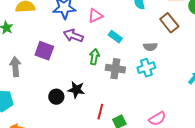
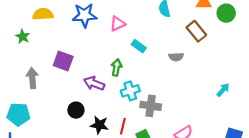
purple arrow: (73, 36) -> (94, 83), moved
cyan cross: (146, 68) -> (130, 91), moved
gray cross: (115, 69) -> (151, 106), moved
black star: (76, 90) -> (99, 125), moved

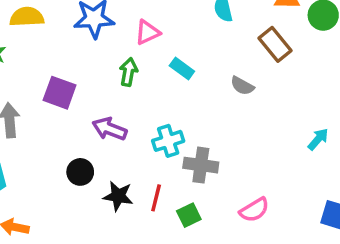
gray semicircle: (176, 57) -> (242, 86), turned 32
green arrow: (116, 67) -> (128, 72), moved

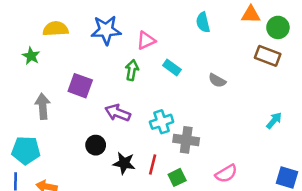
brown rectangle: (275, 44) -> (268, 56), moved, turned -30

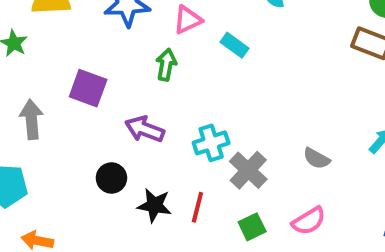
cyan rectangle: (172, 68) -> (235, 45), moved
gray semicircle: (217, 80) -> (317, 158), moved
gray cross: (186, 140) -> (248, 170), turned 35
green square: (177, 177) -> (252, 227), moved

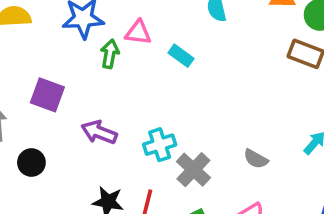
pink triangle: (188, 20) -> (138, 33), turned 32
green arrow: (166, 65) -> (110, 54), moved
black circle: (111, 178) -> (31, 163), moved

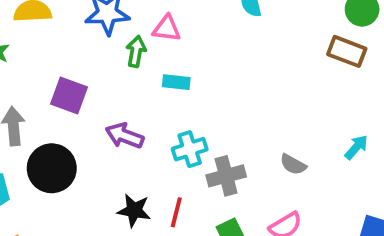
cyan rectangle: (181, 56) -> (176, 82), moved, turned -30
black circle: (31, 163) -> (52, 168), size x1.6
gray cross: (193, 170) -> (226, 176), turned 32

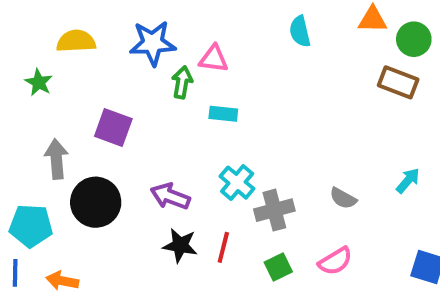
purple arrow: (125, 136) -> (170, 196), moved
cyan cross: (190, 149) -> (237, 183), turned -32

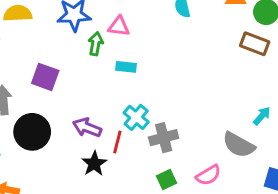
gray semicircle: (343, 198) -> (239, 145), moved, size x1.6
black star: (180, 245) -> (94, 164), turned 30
red line: (223, 247) -> (117, 142), moved

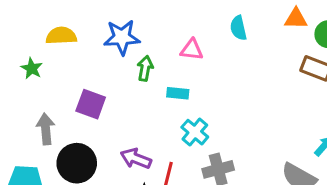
pink triangle: (119, 26) -> (192, 50), moved
cyan cross: (136, 117) -> (195, 132), moved

